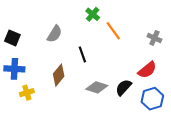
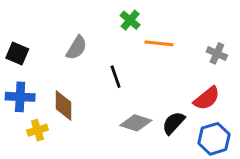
orange line: (113, 31) -> (159, 43), turned -48
brown diamond: (59, 75) -> (64, 106), moved, turned -40

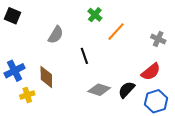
orange line: (159, 43) -> (116, 32), turned -54
black square: (17, 53) -> (12, 16), moved
blue cross: (20, 97) -> (15, 71), turned -30

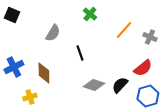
orange line: (116, 32) -> (124, 30), moved
yellow cross: (27, 95) -> (30, 97), moved

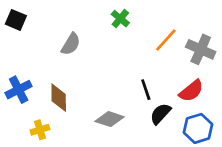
gray cross: (150, 37) -> (201, 49), size x1.5
black line: (80, 53) -> (146, 90), moved
gray diamond: (94, 85) -> (110, 119), moved

